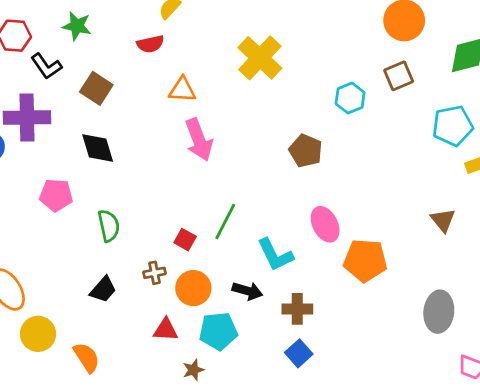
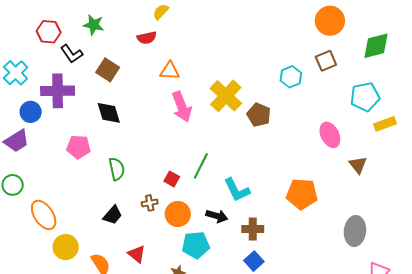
yellow cross: (260, 58) -> (226, 96), moved
pink ellipse: (325, 224) -> (330, 135), moved
red triangle: (166, 330) -> (137, 254), moved, turned 36

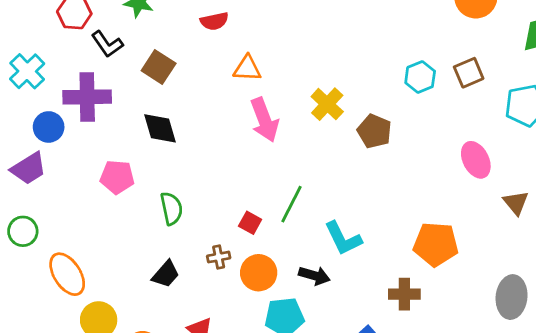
brown square: (326, 61) -> (469, 73), moved
yellow cross: (226, 96) -> (327, 104), size x0.7
brown cross: (253, 229) -> (404, 294), moved

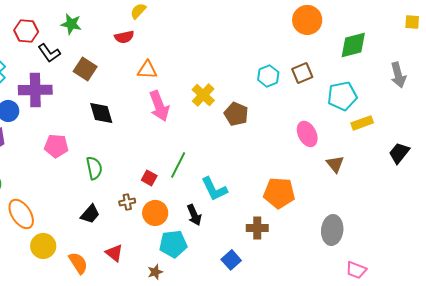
black diamond: (160, 128) -> (101, 113), moved
black arrow: (314, 276) -> (194, 215), turned 50

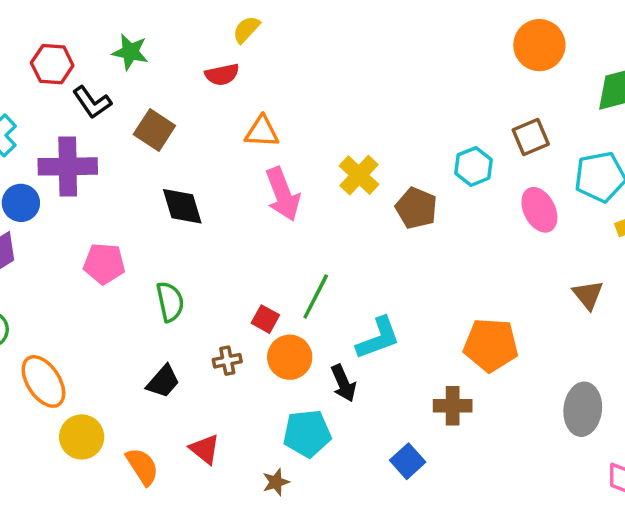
cyan hexagon: (268, 76) -> (474, 166), moved
pink ellipse: (307, 134) -> (539, 210), moved
cyan L-shape: (214, 189) -> (378, 338), turned -84
orange circle: (155, 213) -> (290, 357), moved

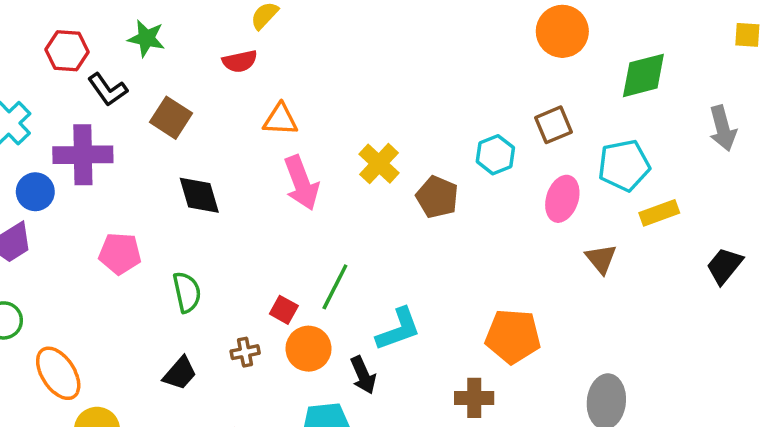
pink ellipse: (539, 210) -> (562, 199), turned 45
brown triangle: (588, 295) -> (601, 259), moved

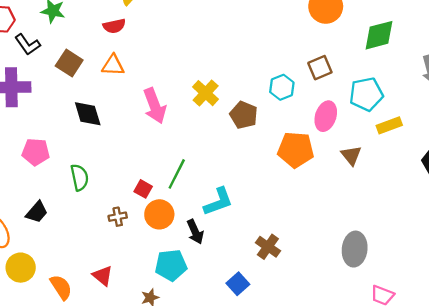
orange triangle: (280, 119) -> (113, 65), moved
orange pentagon: (513, 336) -> (296, 150), moved
black trapezoid: (180, 373) -> (37, 212), moved
brown cross: (474, 398) -> (268, 247), turned 35

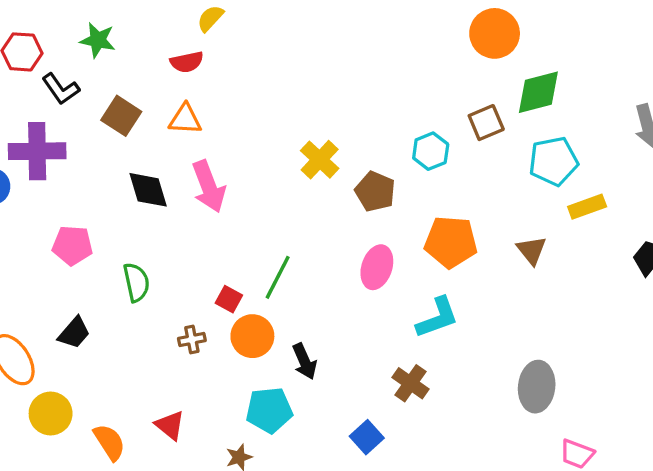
green diamond: (379, 35) -> (538, 92), moved
pink arrow: (155, 106) -> (209, 186), moved
pink ellipse: (326, 116) -> (377, 267), moved
cyan L-shape: (218, 202) -> (437, 318), moved

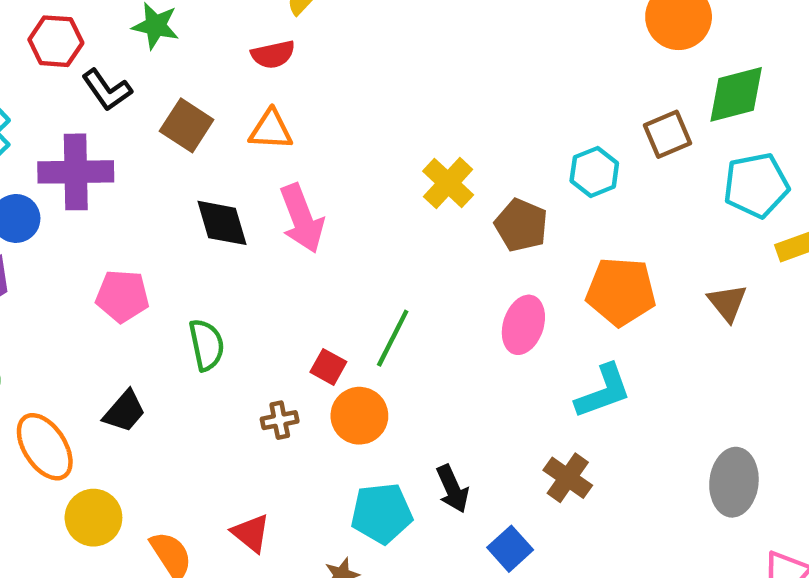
black arrow: (305, 361) -> (453, 489), moved

